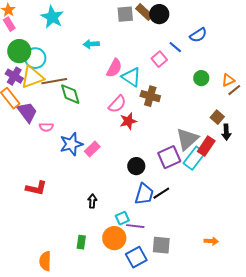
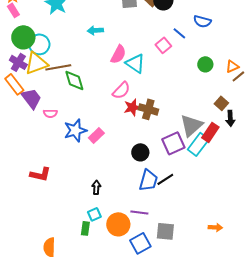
blue semicircle: (198, 35) -> (202, 21), turned 48
brown cross: (150, 96) -> (148, 109), moved
cyan square: (122, 218) -> (94, 214), moved

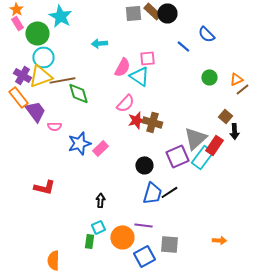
blue semicircle: (202, 21) -> (206, 34), turned 30
green circle: (23, 37) -> (37, 33), moved
pink square: (163, 45) -> (147, 58), moved, turned 35

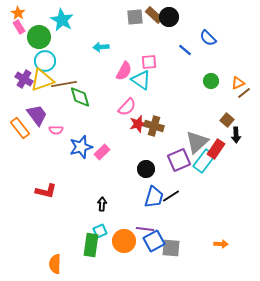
orange rectangle: (18, 97) -> (20, 128), moved
green rectangle: (89, 241) -> (91, 245), size x1.6
blue square: (144, 256) -> (154, 241), moved

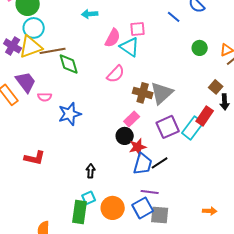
red star: (138, 124) -> (138, 147), moved
gray triangle: (197, 142) -> (162, 93), moved
pink rectangle: (102, 152) -> (132, 119), moved
black circle: (146, 169) -> (125, 136), moved
purple line: (145, 229) -> (150, 192), moved

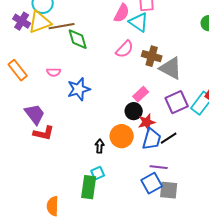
purple trapezoid: (26, 82) -> (35, 114), moved
brown cross: (143, 93) -> (152, 56), moved
gray triangle: (162, 93) -> (171, 68), turned -50
orange circle: (113, 208) -> (122, 136), moved

